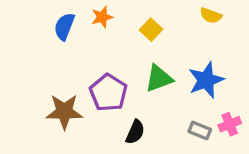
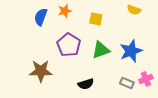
yellow square: (151, 30) -> (96, 19), turned -32
purple pentagon: (108, 93) -> (69, 45), moved
black semicircle: (135, 132) -> (86, 84), turned 49

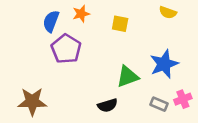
purple pentagon: (69, 45) -> (66, 49), moved
green triangle: (101, 50) -> (128, 76), moved
brown star: (41, 71) -> (32, 102), moved

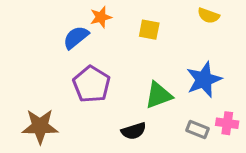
blue semicircle: (51, 21) -> (76, 37), moved, turned 30
purple pentagon: (66, 49) -> (91, 84), moved
pink cross: (183, 99) -> (227, 123), turned 30

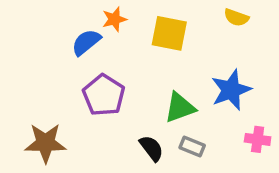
yellow square: (149, 30) -> (169, 33), size x1.5
gray rectangle: (198, 129) -> (192, 146), moved
black semicircle: (134, 131) -> (151, 148), turned -110

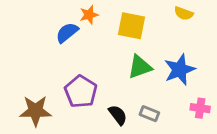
purple pentagon: (104, 95) -> (81, 92), moved
green triangle: (180, 108) -> (140, 67), moved

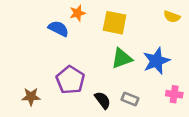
yellow semicircle: (184, 13) -> (172, 17), moved
blue semicircle: (67, 33) -> (58, 29), turned 66
brown star: (35, 111) -> (31, 97), size x0.7

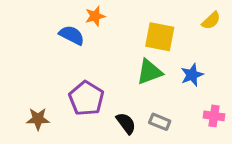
yellow semicircle: (172, 17) -> (211, 21), turned -63
yellow square: (115, 23) -> (160, 37), moved
blue star: (156, 61) -> (192, 75), size x0.7

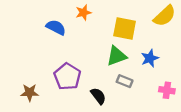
orange star: (95, 16) -> (83, 12), moved
yellow semicircle: (211, 21) -> (165, 16), size x1.5
gray rectangle: (160, 122) -> (125, 81), moved

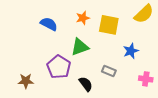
orange star: (83, 12) -> (83, 18), moved
green triangle: (117, 56) -> (80, 47), moved

